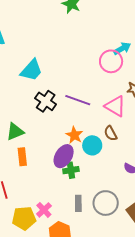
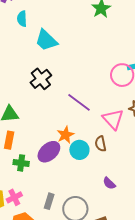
cyan trapezoid: (31, 70) -> (46, 40), moved, turned 75
black cross: (46, 101) -> (41, 79), moved
green cross: (71, 170) -> (21, 163), moved

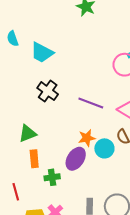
orange star: (65, 135) -> (87, 138), turned 30

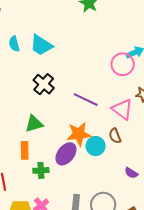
cyan semicircle: (13, 39) -> (14, 44), moved
green triangle: (28, 133) -> (34, 124), moved
orange star: (87, 138) -> (79, 134), size x1.4

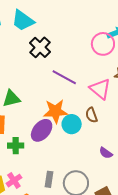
black cross: (44, 84) -> (40, 47), moved

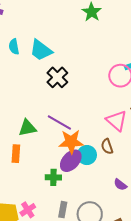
purple line: (64, 77) -> (59, 122), moved
purple ellipse: (42, 130) -> (71, 161), moved
green cross: (16, 146) -> (53, 177), moved

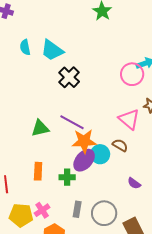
brown semicircle: (107, 146) -> (120, 145), turned 140
orange rectangle: (16, 154) -> (38, 171), moved

